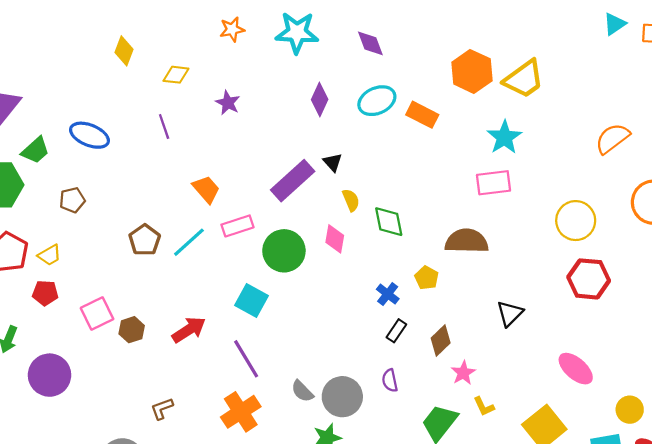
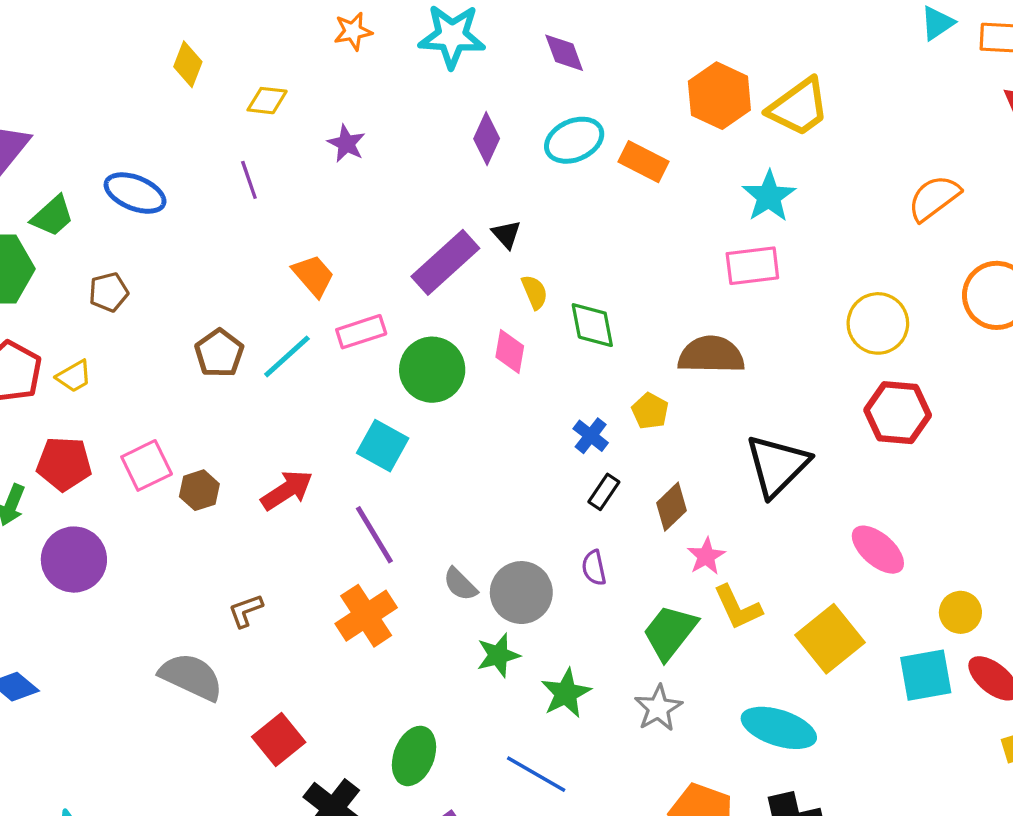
red pentagon: (45, 293) -> (64, 464), moved, size x1.4
black triangle: (510, 313) -> (777, 465), size x1.6
yellow L-shape: (484, 406) -> (738, 607), size x1.5

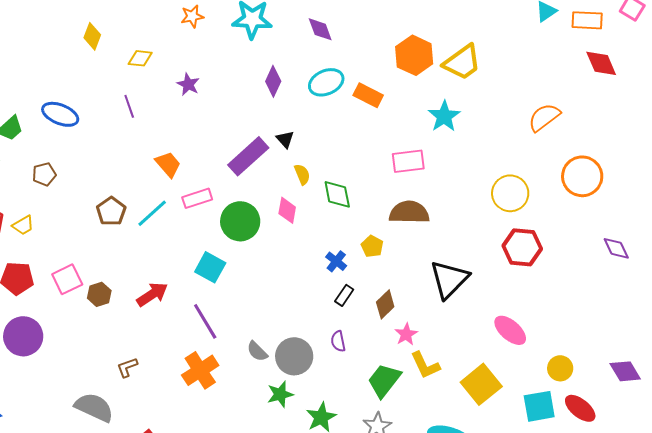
pink rectangle: (752, 266) -> (408, 161), moved

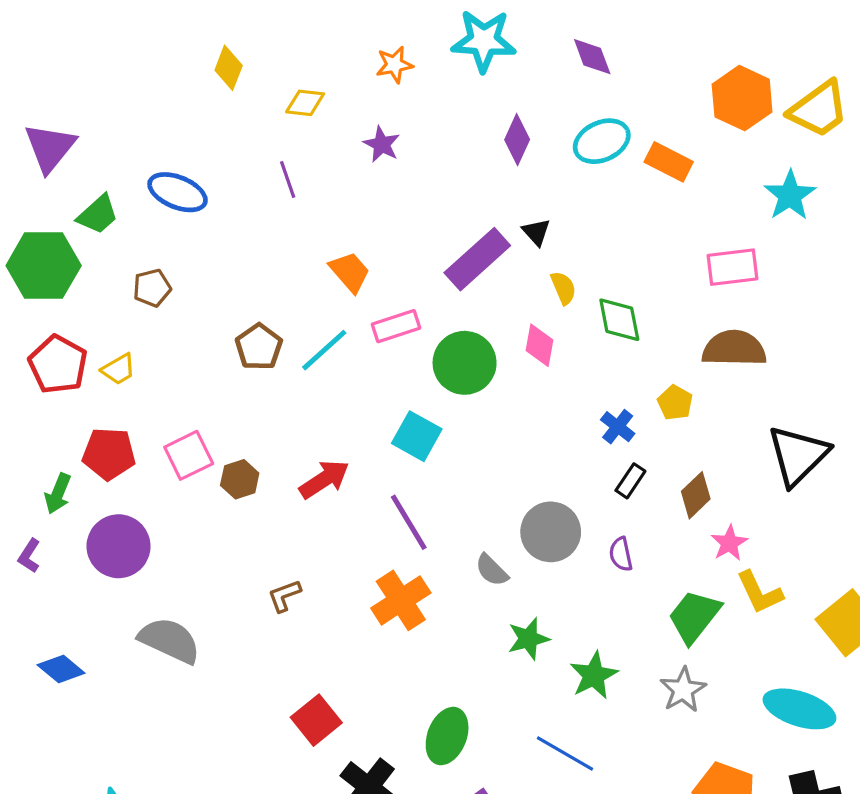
orange star: (192, 16) -> (394, 65), moved
gray circle: (294, 356) -> (551, 532), moved
gray semicircle: (94, 407) -> (170, 640), moved

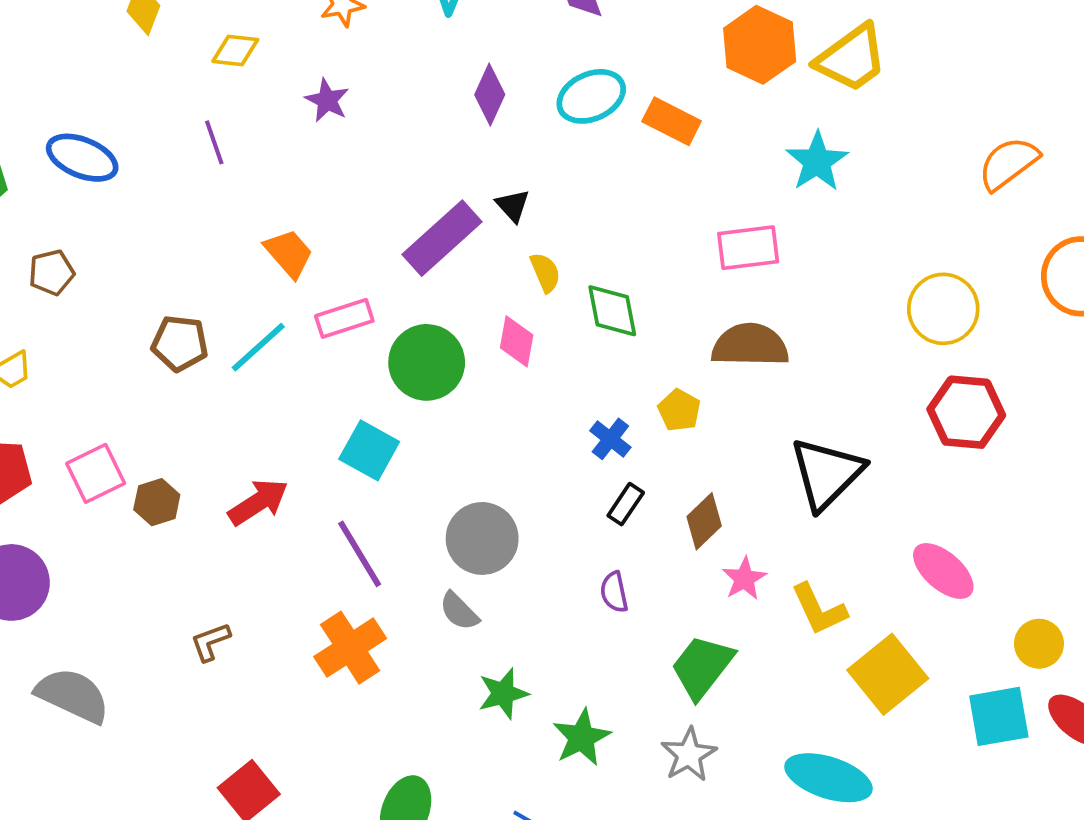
brown pentagon: (259, 347) -> (180, 343), turned -30
gray circle: (551, 532) -> (482, 538), moved
yellow L-shape: (760, 592) -> (819, 609), moved

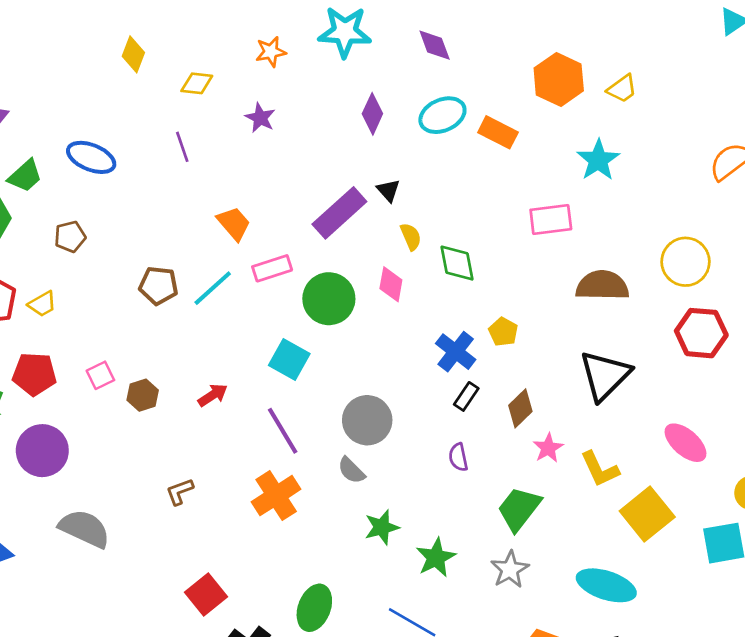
yellow trapezoid: (851, 58) -> (622, 89), size x0.6
brown semicircle: (750, 345) -> (602, 286), moved
blue cross: (610, 439) -> (456, 352), size x1.4
pink square: (96, 473) -> (100, 375), size x0.7
red arrow: (258, 502) -> (213, 395), size x0.7

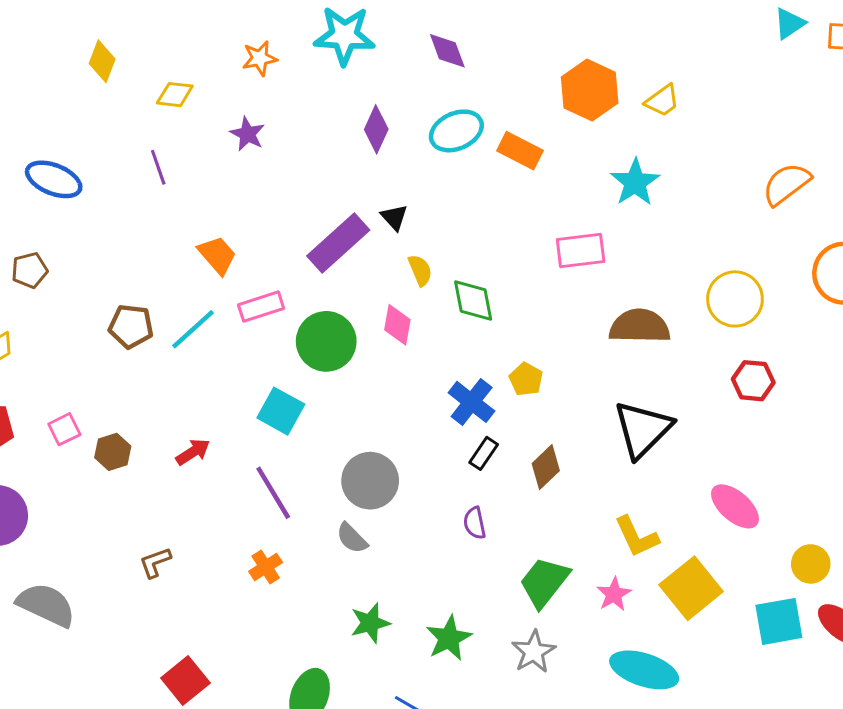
red hexagon: (701, 333) -> (753, 381), size x0.7
pink star: (548, 448) -> (614, 594), moved
orange cross: (276, 496) -> (266, 567), size x0.6
green star: (382, 527) -> (370, 623), moved

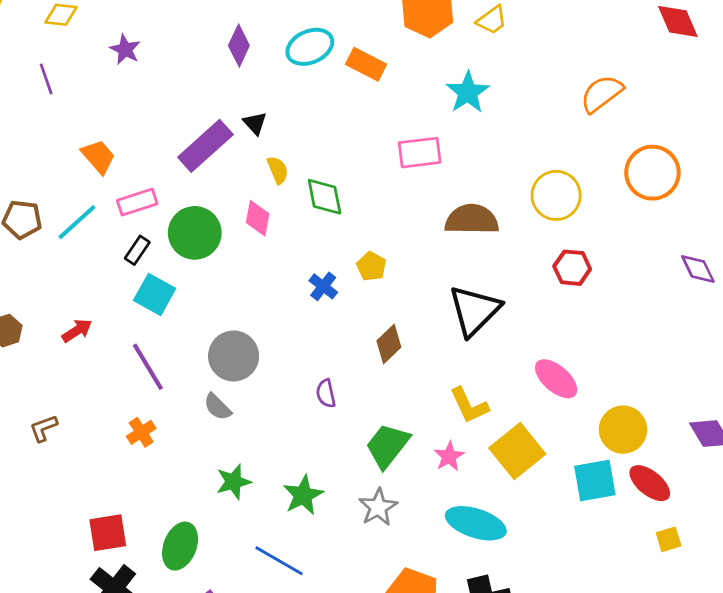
blue cross: (472, 402) -> (323, 286), size x0.7
black rectangle: (484, 453) -> (137, 250), moved
yellow circle: (811, 564) -> (623, 430), size x1.4
red square: (185, 681) -> (108, 533), moved, turned 30

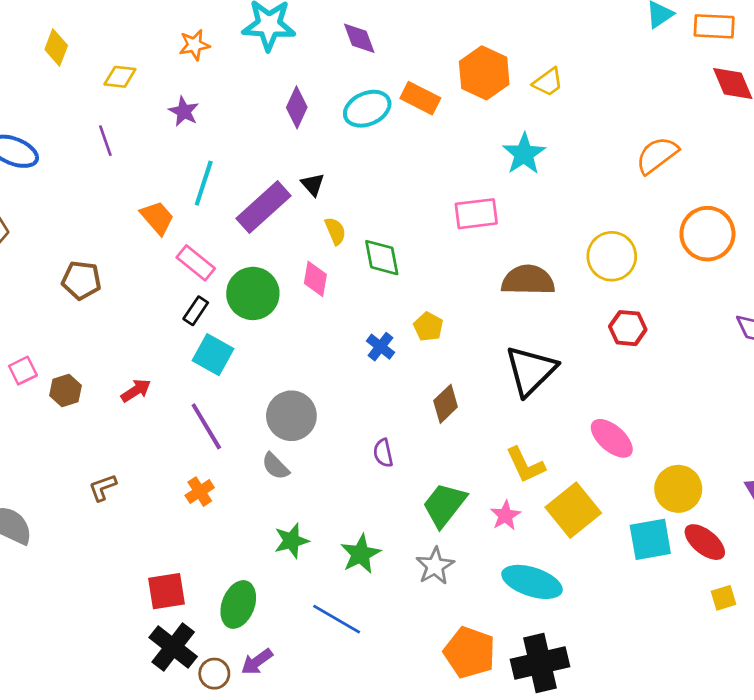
orange rectangle: (366, 64) -> (420, 98), moved
pink rectangle: (137, 202) -> (196, 263), turned 57
cyan line: (77, 222) -> (204, 183), moved, turned -30

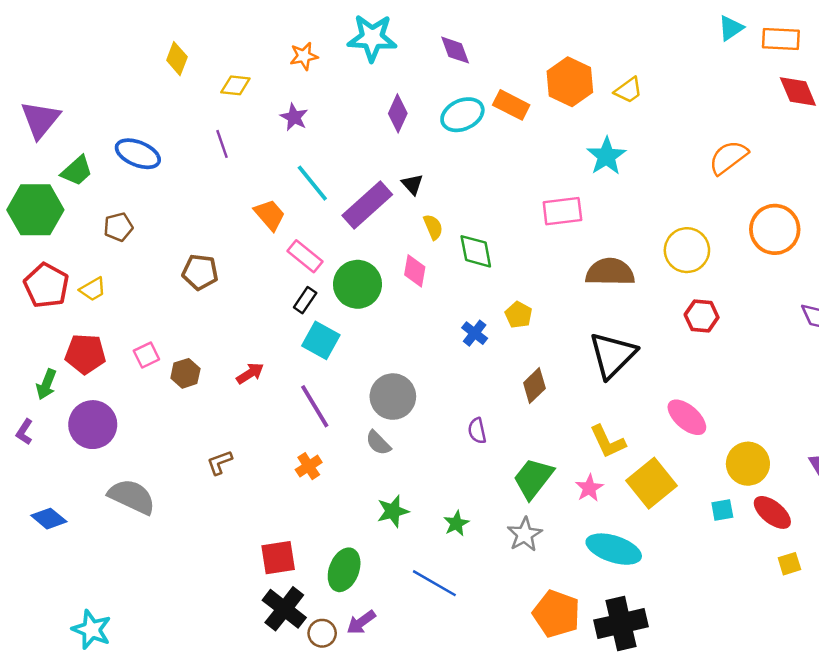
cyan line: (204, 183) -> (312, 183), turned -57
cyan square: (650, 539) -> (722, 510), size x0.6
green star: (361, 554) -> (456, 523), size x0.7

